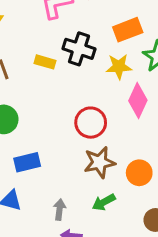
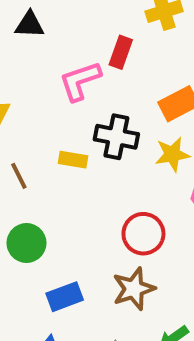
brown star: (99, 162) -> (134, 289), moved

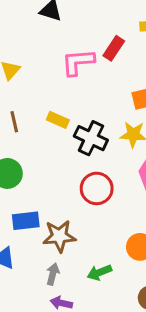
black cross: (116, 137) -> (91, 138), moved
brown star: (134, 289) -> (59, 236), moved

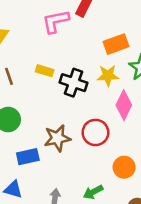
red circle: (97, 188) -> (95, 132), moved
brown star: (59, 236) -> (57, 138), moved

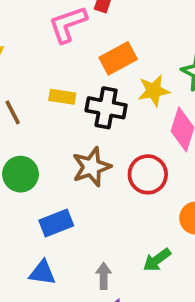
orange rectangle: (116, 44) -> (118, 58), moved
brown star: (57, 138) -> (91, 167), moved

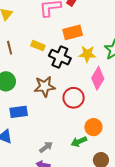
green arrow: (157, 260) -> (79, 142), moved
gray arrow: (104, 276) -> (46, 147), moved, turned 40

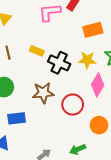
orange rectangle: (73, 32) -> (93, 30), moved
orange circle: (93, 127) -> (99, 125), moved

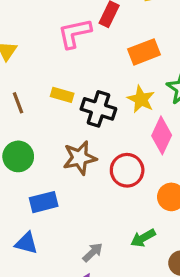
yellow star: (87, 60) -> (141, 99), turned 30

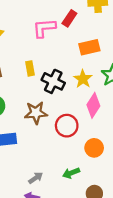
yellow rectangle: (62, 95) -> (30, 68), turned 56

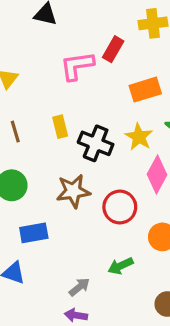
green arrow: (71, 173) -> (121, 266), moved

